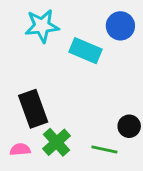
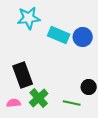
blue circle: (120, 26) -> (83, 37), moved

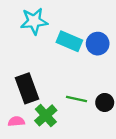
green line: (72, 103) -> (76, 99), moved

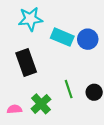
black rectangle: (27, 88) -> (26, 62), moved
green line: (76, 99) -> (69, 89), turned 60

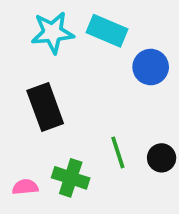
cyan rectangle: (62, 37) -> (107, 31), moved
green cross: (41, 104) -> (71, 178), turned -30

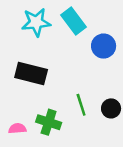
cyan rectangle: (107, 31) -> (74, 21), turned 30
black rectangle: (45, 107) -> (31, 74), turned -56

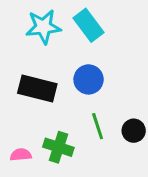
blue circle: (104, 46) -> (89, 79), moved

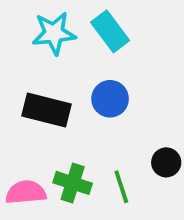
green line: (98, 126) -> (121, 187), moved
pink semicircle: (21, 155) -> (26, 192), size x1.5

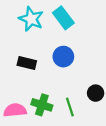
cyan star: (54, 33) -> (31, 19), turned 30
black rectangle: (46, 110) -> (27, 63), size x0.7

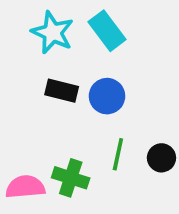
black rectangle: (27, 63) -> (62, 91), moved
green line: (70, 107) -> (118, 154), moved, turned 30

